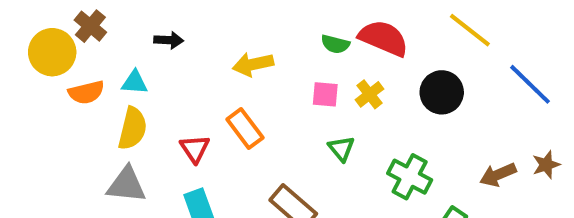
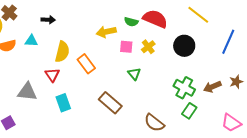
yellow arrow: (253, 64) -> (106, 32), moved
blue line: (530, 84) -> (228, 42), turned 70
yellow semicircle: (133, 128) -> (62, 52), moved
red triangle: (195, 149) -> (52, 75), moved
green cross: (410, 177) -> (184, 88), moved

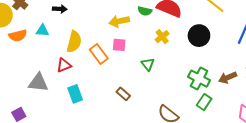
pink square: (126, 47) -> (119, 45), moved
red triangle: (52, 75) -> (64, 65), turned 42
brown rectangle: (110, 103) -> (123, 94), size x0.6

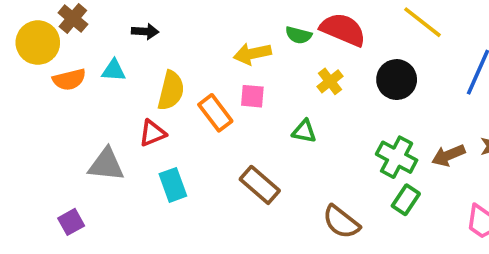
green triangle: (148, 64) -> (304, 131), turned -40
brown rectangle: (123, 94) -> (260, 185), size x1.5

